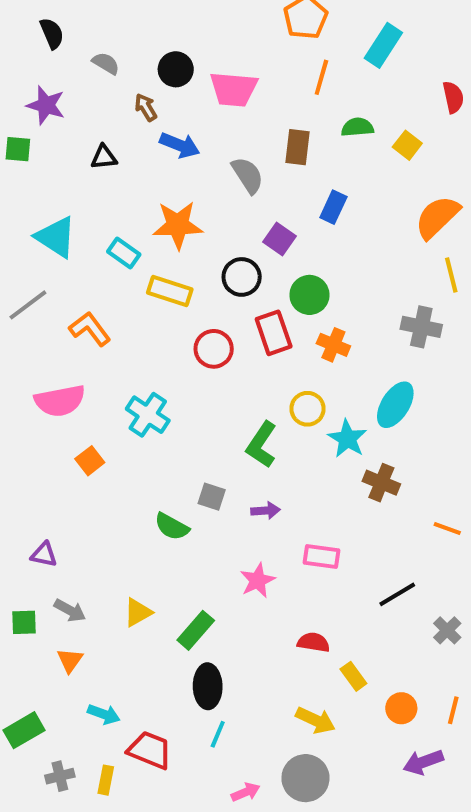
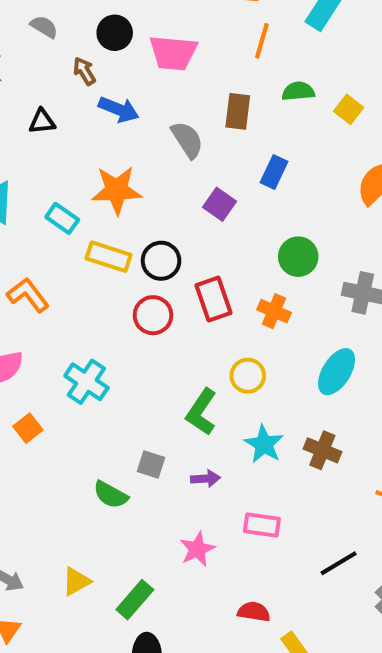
black circle: (242, 277) -> (161, 261), moved
green circle: (309, 295) -> (298, 257), moved
cyan star: (347, 439) -> (264, 444), moved

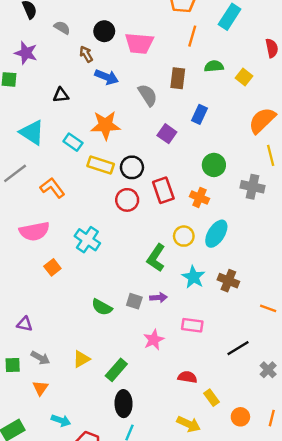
black triangle: (42, 122) -> (61, 95), moved
cyan ellipse: (337, 372) -> (216, 234), moved
gray square: (151, 464) -> (134, 301), moved

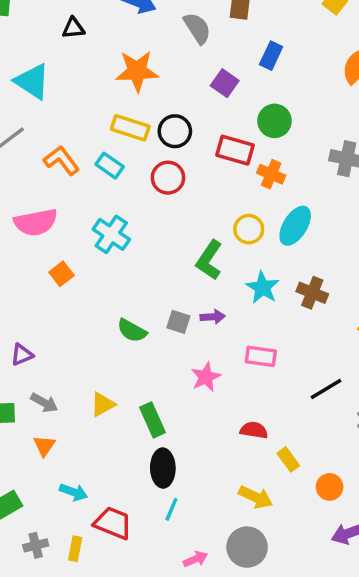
cyan rectangle: (73, 142) -> (110, 166), moved
green circle: (214, 165) -> (275, 121), moved
red rectangle: (163, 190) -> (235, 150), moved, turned -55
purple triangle: (25, 324) -> (22, 355), turned -35
green rectangle: (116, 370) -> (153, 420), turned -65

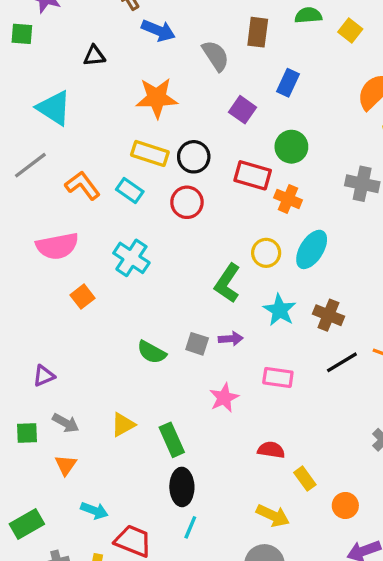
black line: (326, 389) -> (342, 362), moved

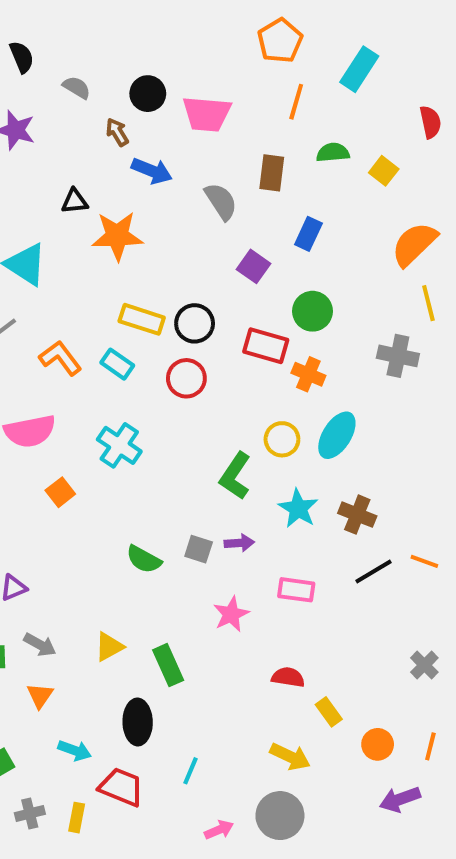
orange star: (157, 98) -> (117, 236), moved
black ellipse: (182, 487) -> (138, 722), moved

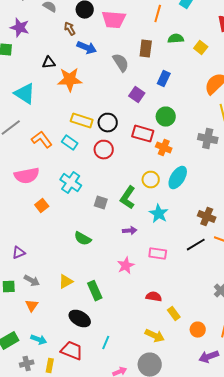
brown cross: (357, 515) -> (207, 217), moved
gray square: (199, 549) -> (101, 203), moved
black ellipse: (138, 722) -> (80, 319), turned -60
cyan arrow: (75, 750) -> (39, 340), moved

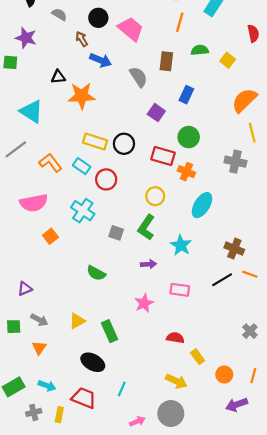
pink trapezoid: (114, 20) -> (131, 29), turned -145
red circle: (104, 150) -> (106, 179), moved
yellow circle: (151, 180) -> (155, 196), moved

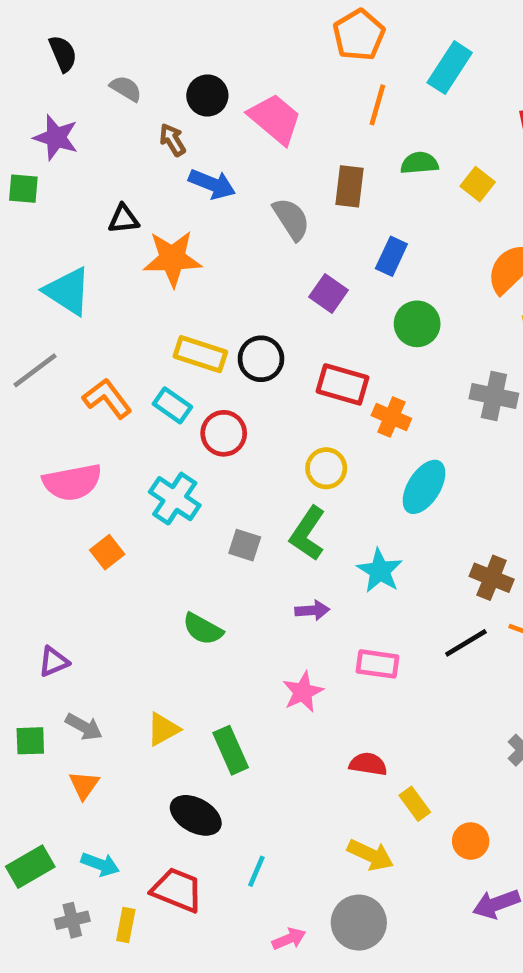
green circle: (189, 137) -> (417, 324), moved

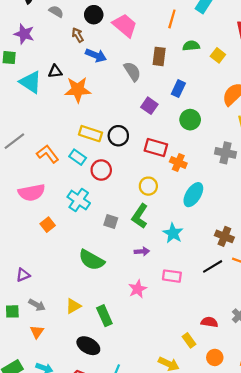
cyan triangle: (68, 291) -> (31, 82), moved
green semicircle: (203, 629) -> (92, 260), size x1.4
red semicircle: (368, 764) -> (209, 322), moved

